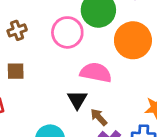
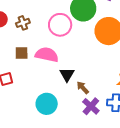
pink semicircle: (96, 73) -> (47, 55), moved

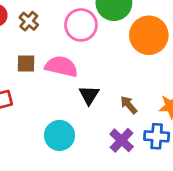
brown cross: (23, 23) -> (29, 21), turned -32
brown arrow: (83, 88) -> (129, 105), moved

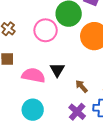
pink semicircle: (61, 66) -> (33, 75), moved
black triangle: (89, 95) -> (57, 70), moved

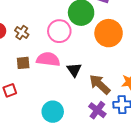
pink semicircle: (33, 75) -> (48, 59), moved
brown arrow: (81, 86) -> (100, 84), size x1.6

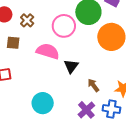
brown square: (23, 63) -> (13, 43), moved
brown arrow: (100, 84) -> (93, 85), size x0.6

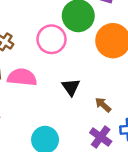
pink semicircle: (48, 51) -> (22, 77), moved

